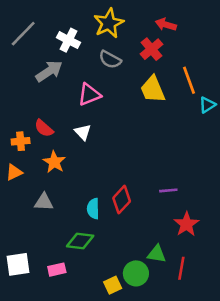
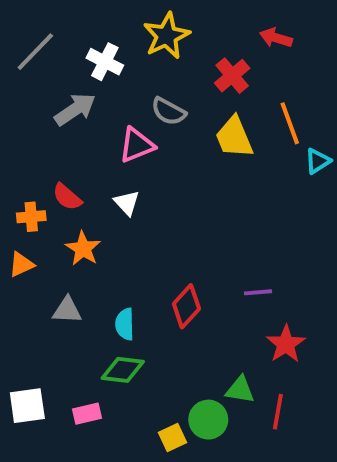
red arrow: (166, 25) -> (276, 38), moved
gray semicircle: (110, 60) -> (168, 111), moved
cyan semicircle: (93, 209) -> (125, 324), moved

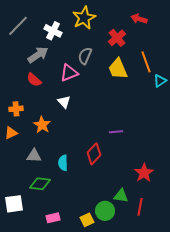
gray semicircle: (168, 111) -> (85, 56), turned 84
red semicircle: (67, 197) -> (34, 80), moved
purple line: (258, 292) -> (116, 132), moved
green diamond: (123, 370) -> (40, 184), moved
pink rectangle: (87, 414) -> (53, 218), moved

